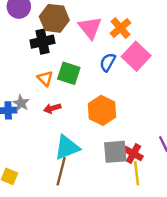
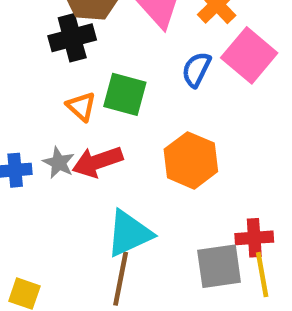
gray star: (21, 103) -> (59, 163), moved
red arrow: (52, 108) -> (97, 162), size x1.5
gray square: (115, 152) -> (219, 266), moved
red cross: (133, 154) -> (254, 238), turned -30

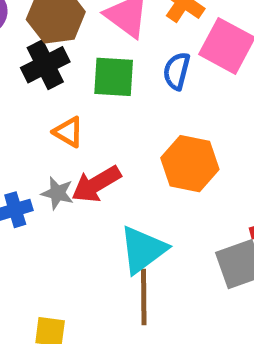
green square: (125, 94) -> (114, 77), moved

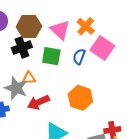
orange triangle: (68, 132) -> (29, 78), turned -40
gray star: (57, 193) -> (16, 88), moved, size x1.6

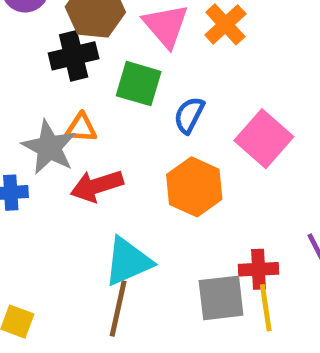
pink square: (102, 48) -> (264, 139), moved
blue semicircle: (79, 57) -> (189, 115), moved

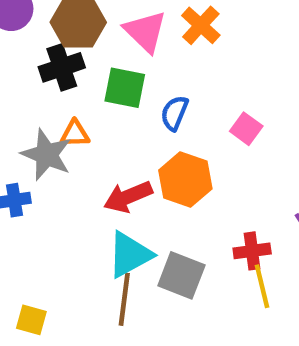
pink square: (264, 139) -> (246, 129), size x0.6
red arrow: (97, 186) -> (128, 197), moved
gray square: (221, 298) -> (181, 275), moved, turned 33

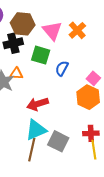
orange hexagon: (185, 179) -> (88, 97), moved

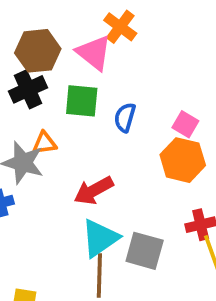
orange cross: (77, 30) -> (120, 27), moved

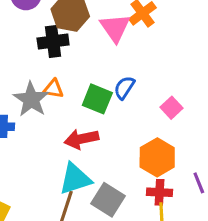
green square: (82, 101) -> (97, 99), moved
orange hexagon: (183, 160) -> (157, 157), moved

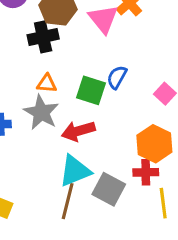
gray star: (31, 99) -> (41, 112), moved
red cross: (159, 192) -> (146, 172), moved

